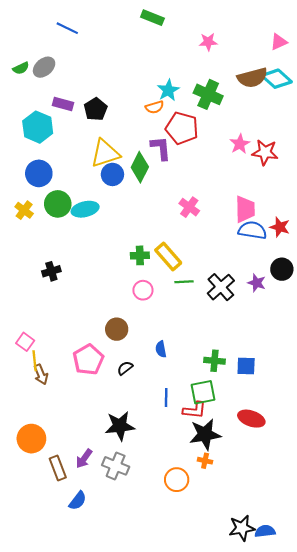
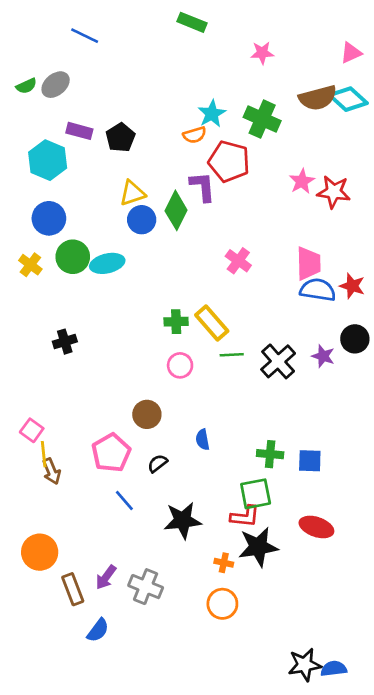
yellow triangle: (105, 153) -> (132, 193), size x0.7
blue line: (166, 398) -> (124, 500), moved, turned -42
black star: (120, 426) -> (183, 520), moved
orange cross: (205, 461) -> (224, 563), moved

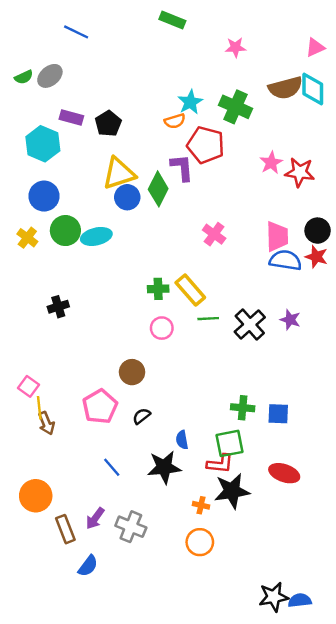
cyan diamond: (348, 99) -> (313, 89), turned 48
yellow triangle: (132, 193) -> (119, 173), size x1.4
black circle: (355, 339) -> (318, 231), moved
blue semicircle: (203, 440) -> (182, 440), moved
blue line: (124, 500) -> (112, 467), moved

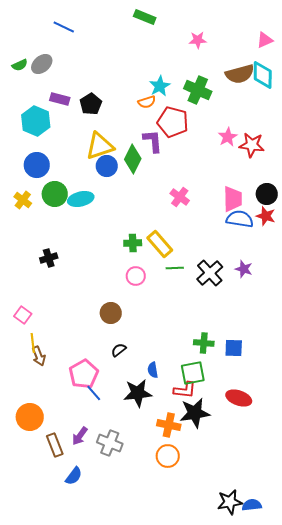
pink square: (29, 386) -> (23, 315), moved
pink pentagon: (100, 407) -> (84, 374), moved
orange cross: (201, 505) -> (169, 425), size x1.6

